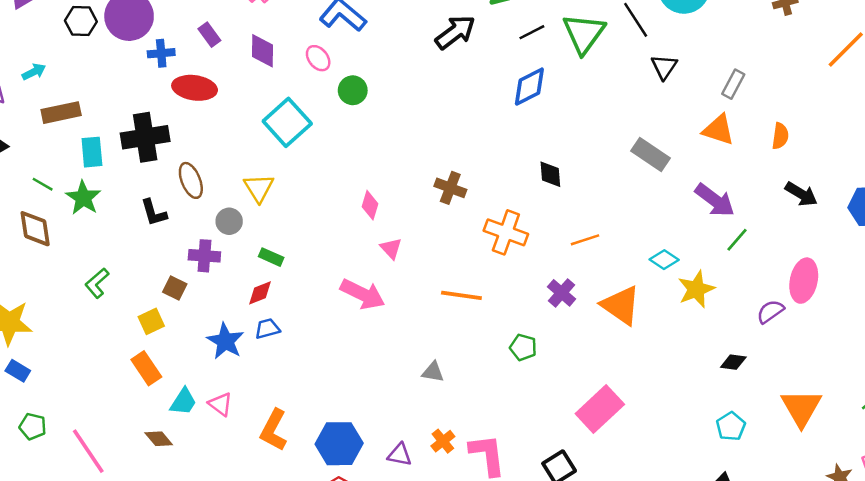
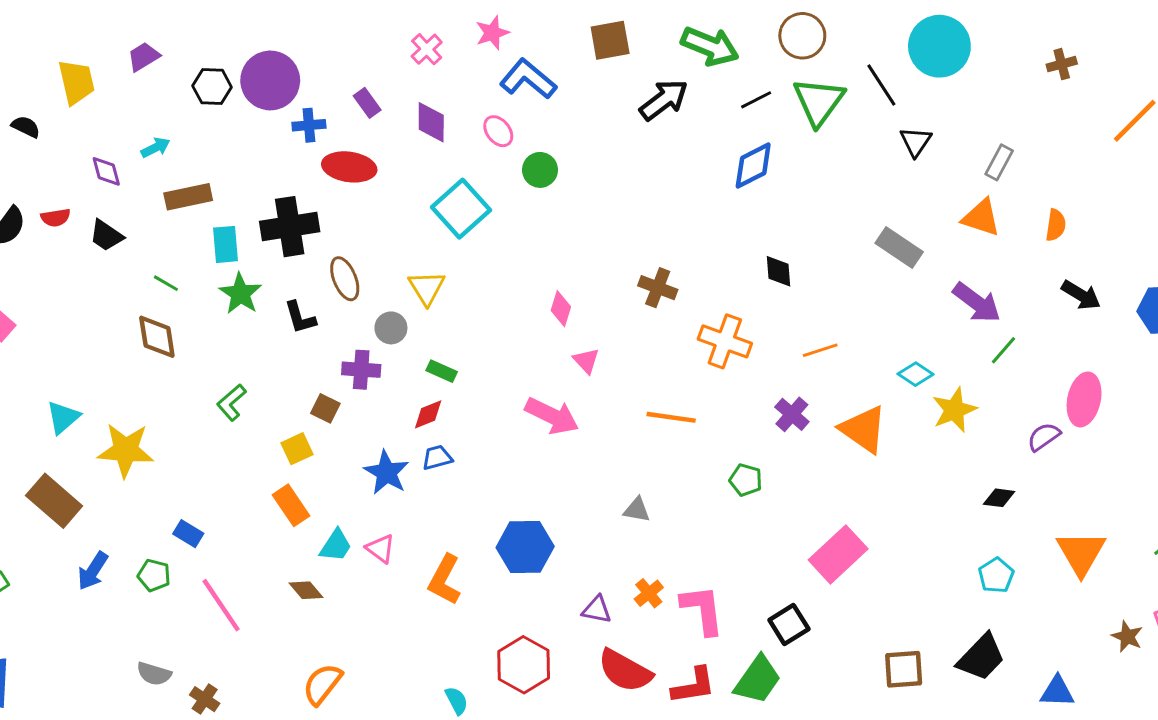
green star: (83, 198) -> (240, 294), moved
blue rectangle: (18, 371) -> (188, 534), moved
blue hexagon: (339, 444) -> (525, 547), moved

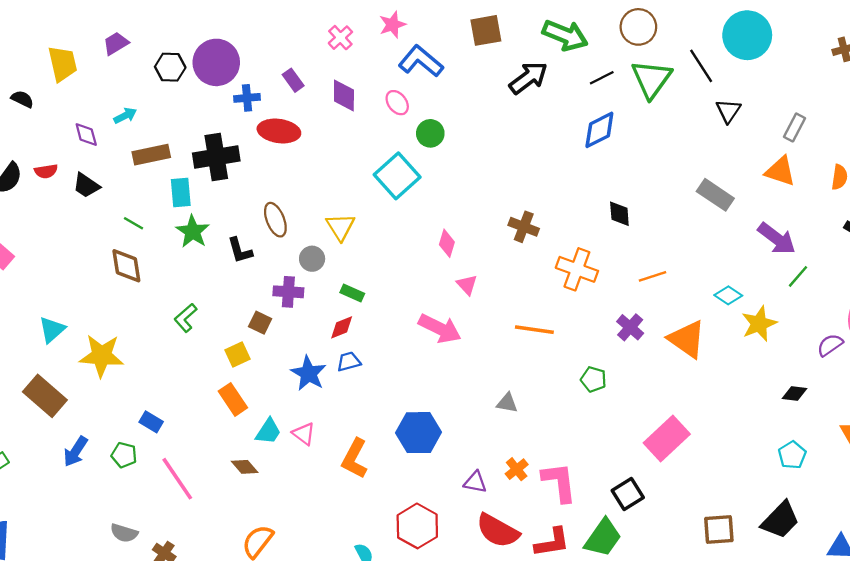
cyan square: (461, 209) -> (397, 176), moved
black cross: (290, 227) -> (216, 157), moved

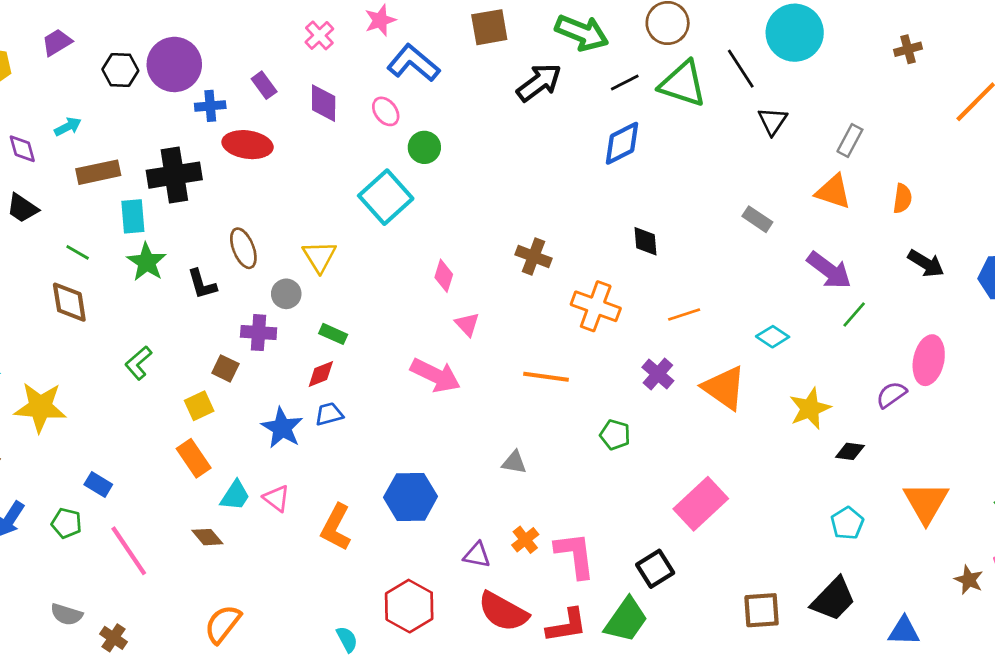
green triangle: (651, 79) -> (683, 84), turned -48
gray rectangle: (715, 195) -> (757, 219), size x0.7
yellow star: (759, 324) -> (810, 409), moved

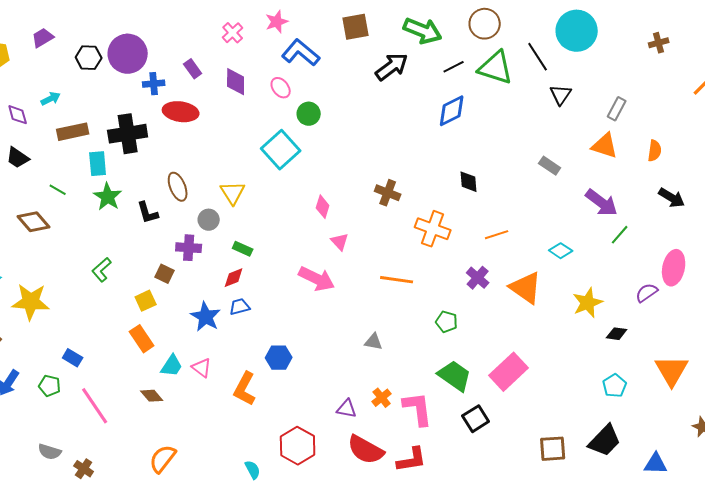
brown diamond: (69, 302) -> (34, 222), moved, turned -32
blue hexagon: (411, 497) -> (279, 358), moved, size x0.7
green trapezoid: (626, 620) -> (455, 376), moved, turned -90

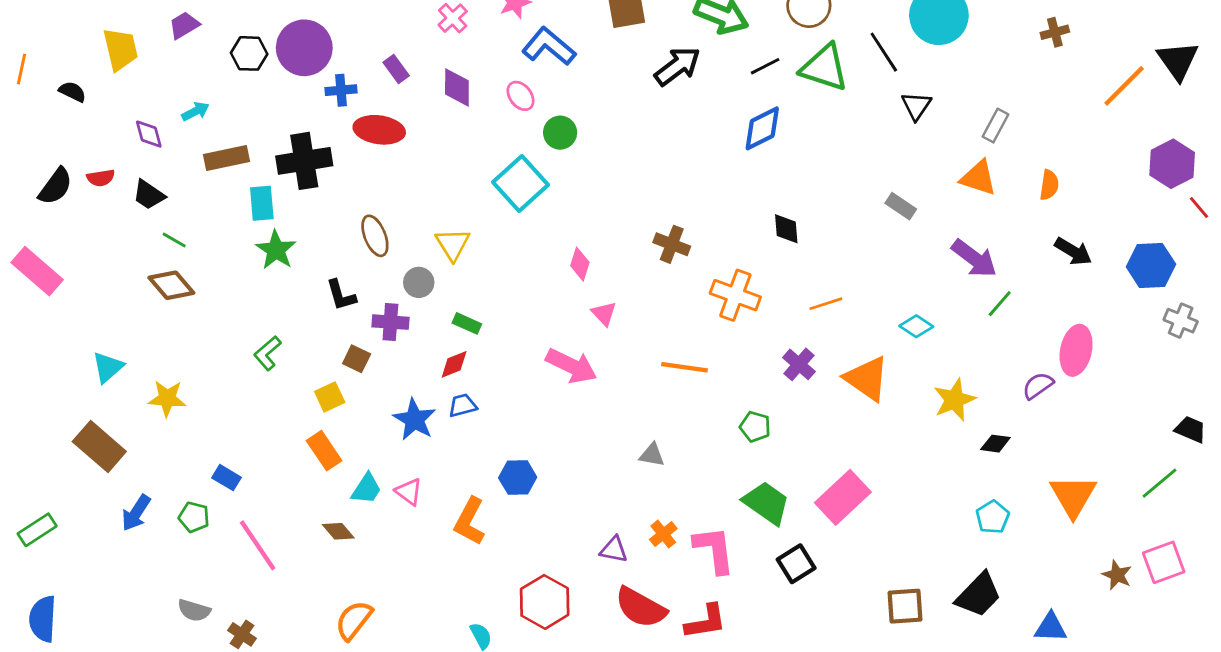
green line: (58, 190) -> (174, 240), moved
black L-shape: (148, 213) -> (341, 295), moved
yellow star: (31, 302) -> (167, 398), size x0.7

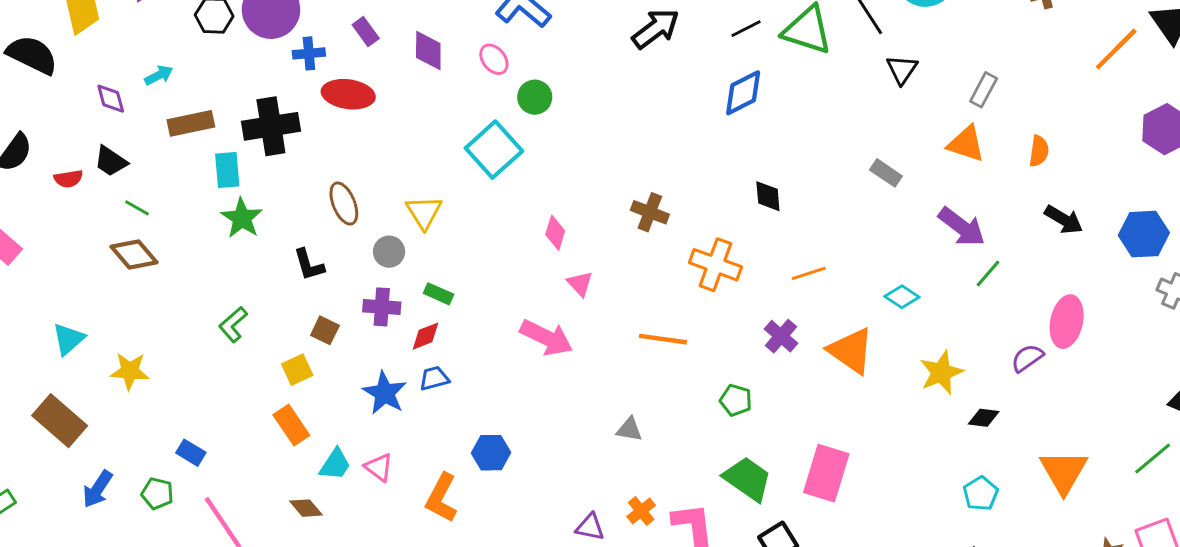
black semicircle: (72, 92) -> (32, 55), size x1.8
red semicircle: (101, 178) -> (68, 179), moved
purple cross: (390, 322) -> (382, 307), moved
pink rectangle: (843, 497) -> (826, 473), turned -30

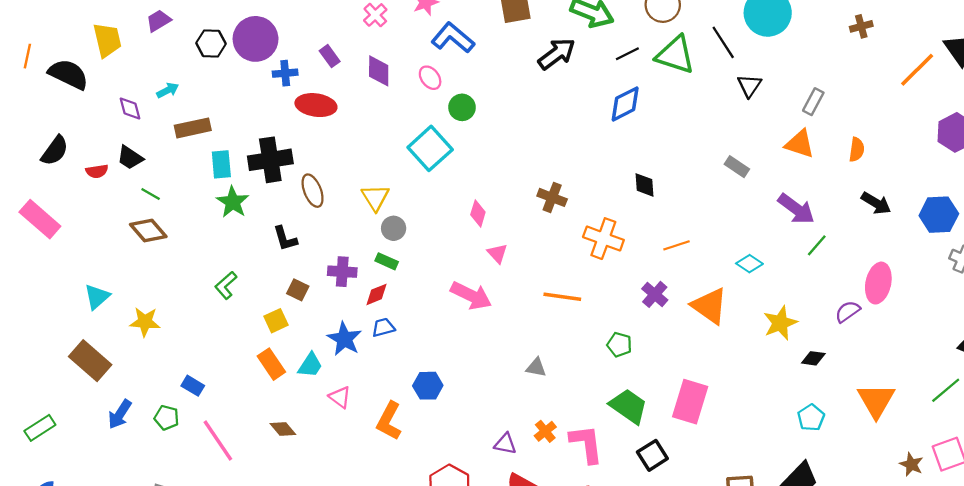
black cross: (271, 126) -> (270, 160), moved
gray circle: (389, 252) -> (394, 228), moved
cyan trapezoid: (335, 464) -> (310, 365), moved

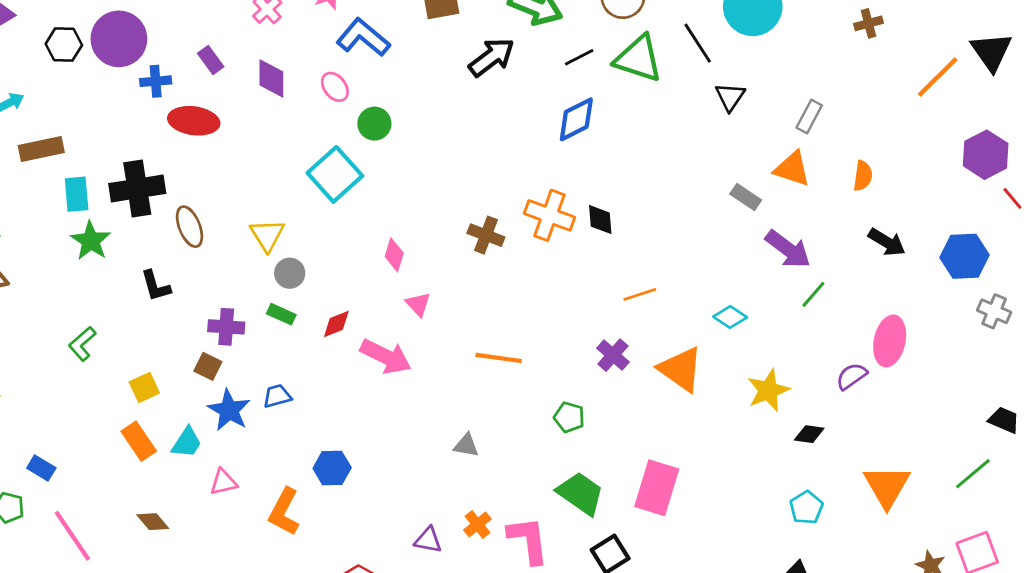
gray rectangle: (737, 167) -> (746, 197), moved
orange cross: (603, 239) -> (549, 215), moved
brown square: (298, 290) -> (208, 366), moved
red diamond: (376, 294) -> (336, 324), moved
pink triangle: (340, 397) -> (223, 482), turned -50

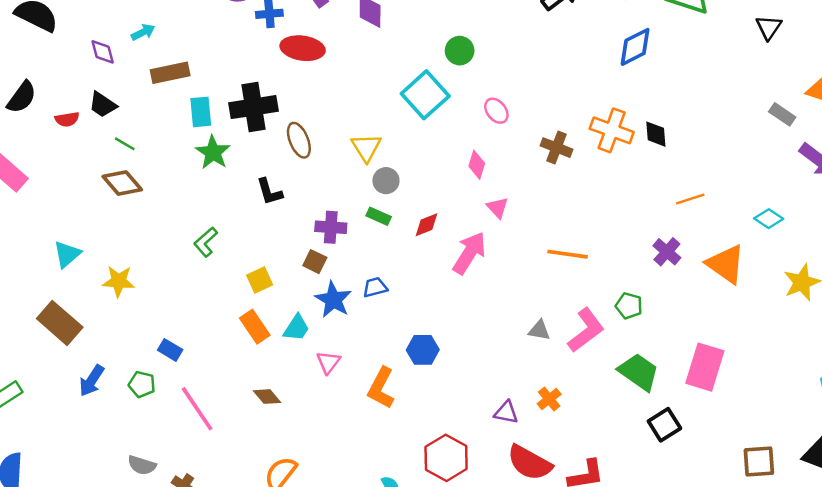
pink ellipse: (335, 87) -> (496, 111), moved
pink arrow: (386, 356) -> (469, 253), turned -84
pink triangle: (223, 482) -> (328, 362), turned -40
pink L-shape: (528, 540) -> (586, 330), moved, turned 60

